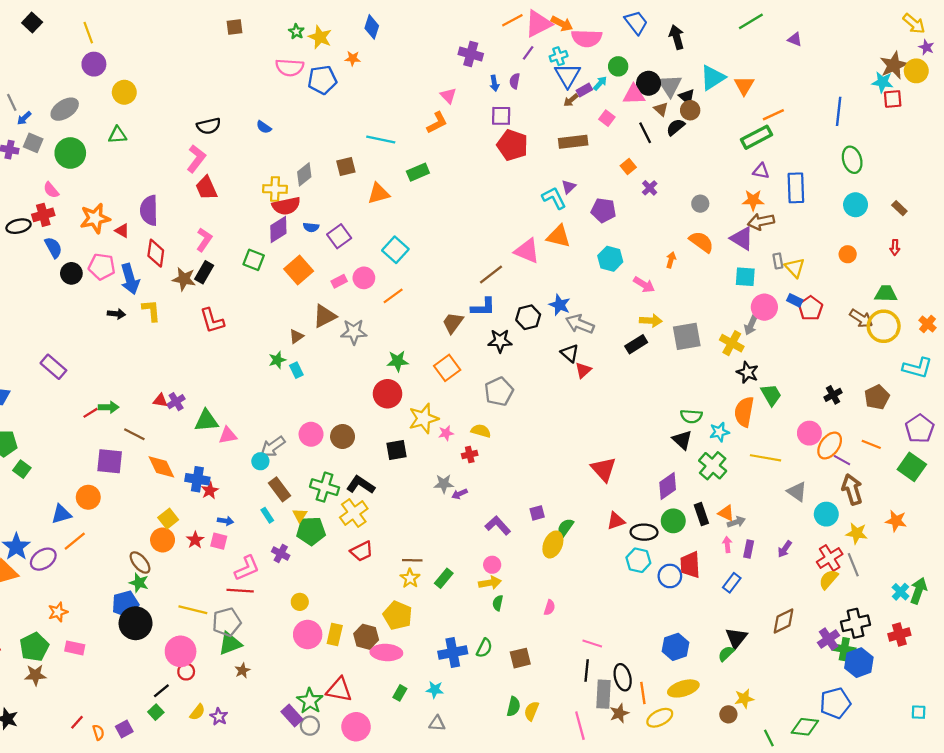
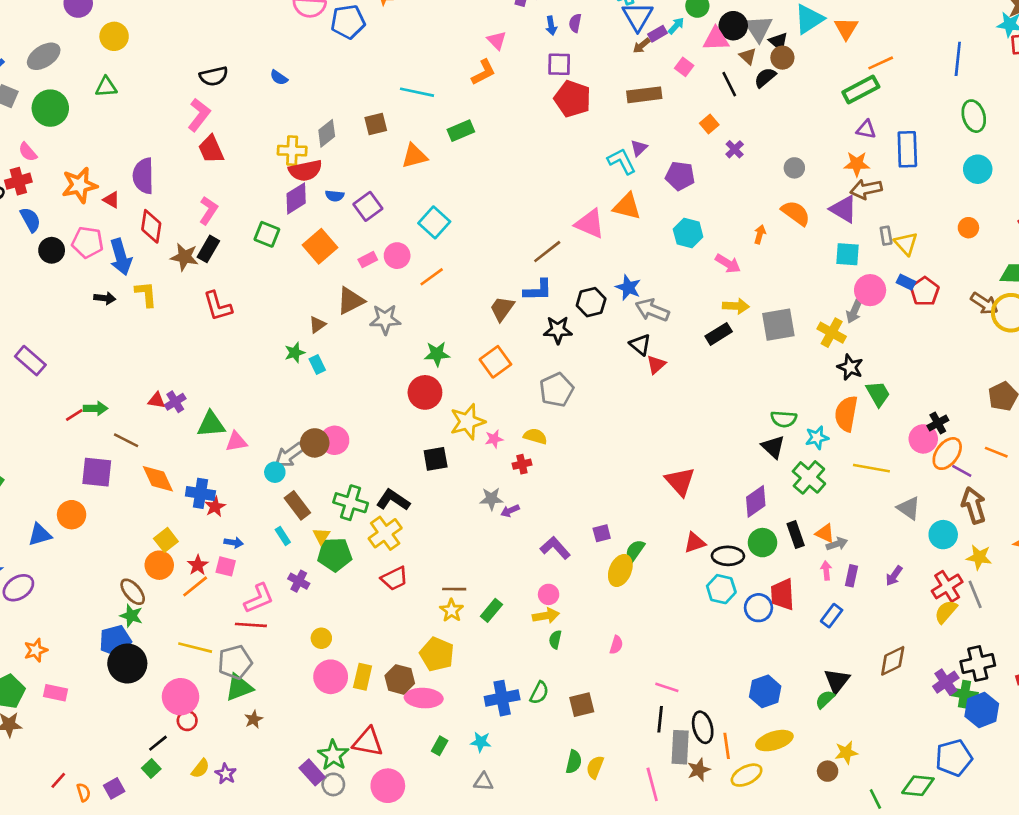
black cross: (833, 395) -> (938, 423), moved
brown circle: (343, 436) -> (315, 443), moved
orange line: (75, 541) -> (195, 586), moved

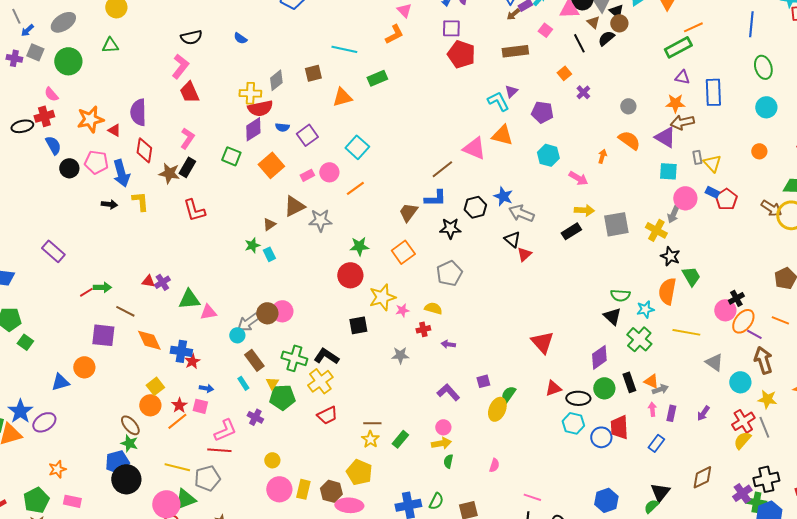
purple arrow: (510, 511) -> (448, 344), moved, turned 32
green triangle: (239, 687) -> (185, 499), moved

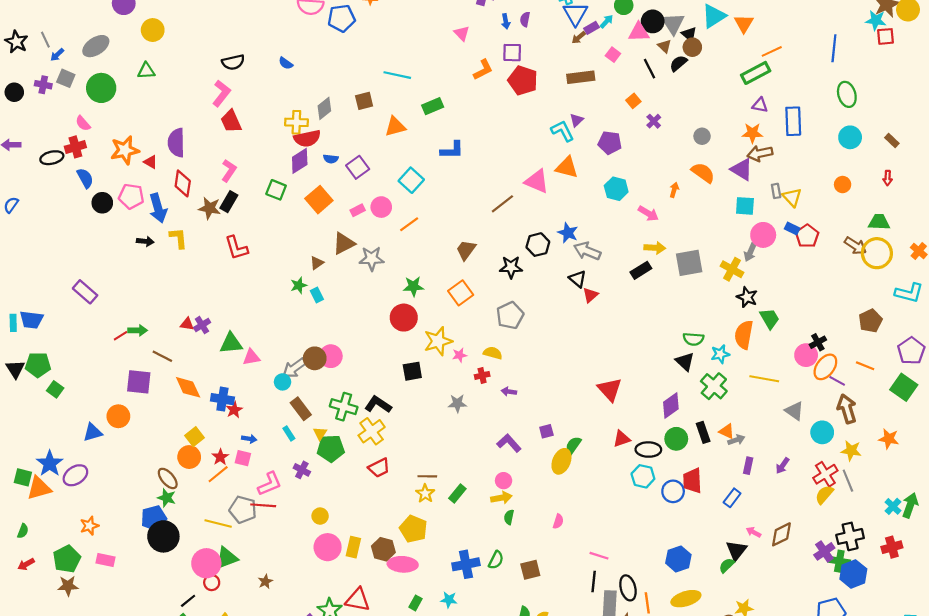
orange L-shape: (394, 34) -> (483, 70), moved
blue L-shape: (435, 198) -> (452, 150), moved
pink arrow: (652, 409) -> (754, 532), moved, turned -56
gray pentagon: (207, 478) -> (243, 510), moved, turned 30

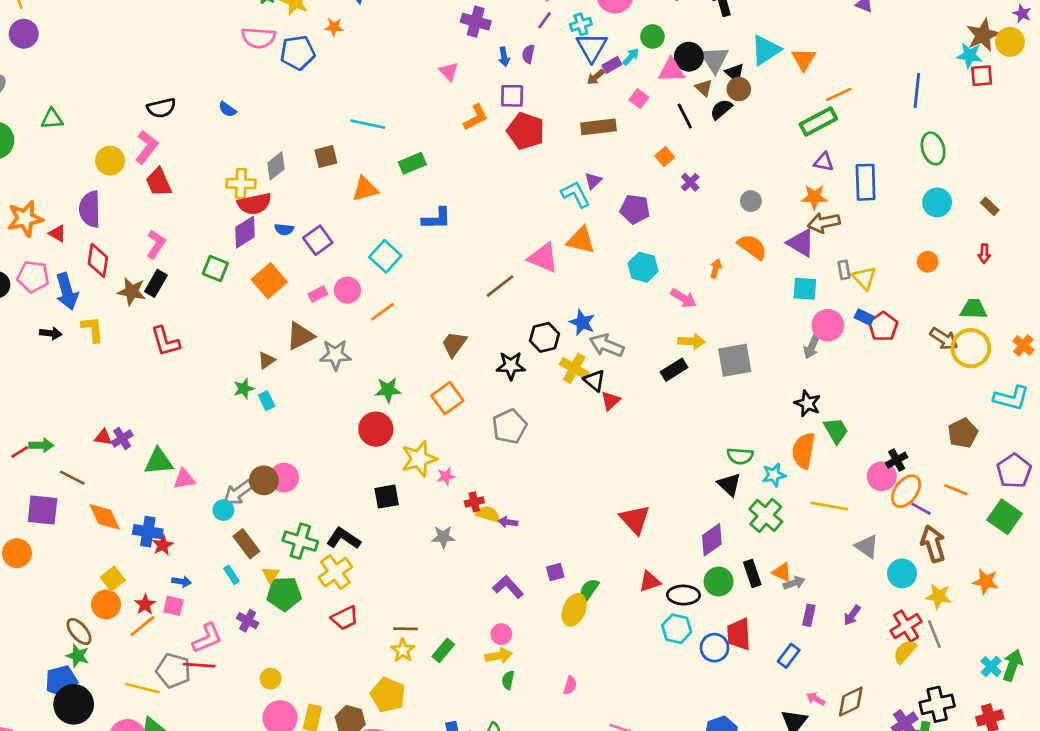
yellow circle: (153, 30) -> (110, 161), moved
yellow cross: (732, 269) -> (574, 368), moved
yellow semicircle: (493, 353) -> (488, 514), moved

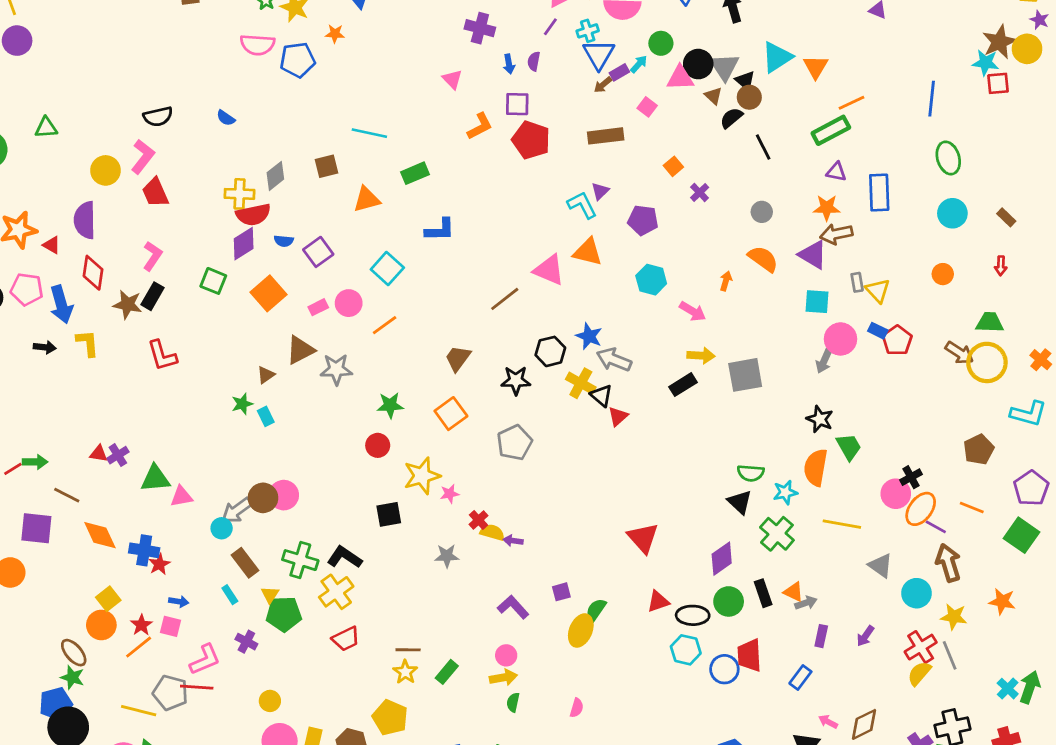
black line: (685, 116) -> (763, 147), moved
red circle: (376, 429) -> (378, 445), size x0.7
red cross: (474, 502) -> (479, 520), turned -30

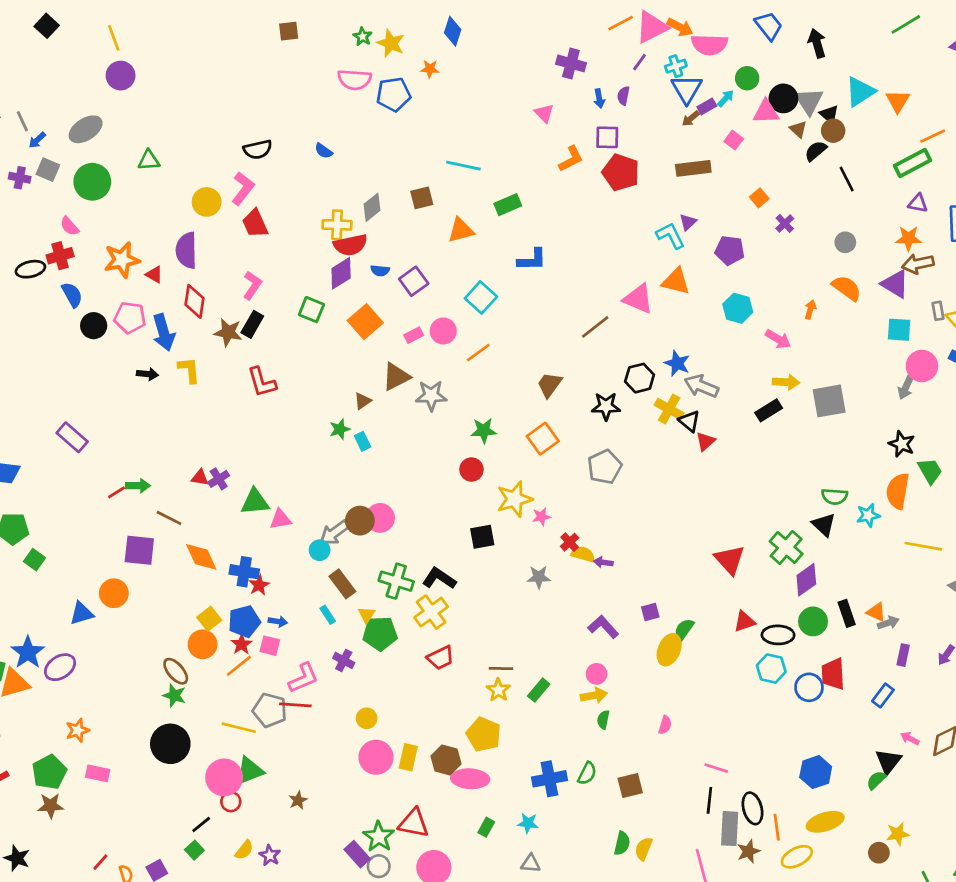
green cross: (777, 534) -> (786, 548), moved
blue pentagon: (56, 704) -> (244, 621), moved

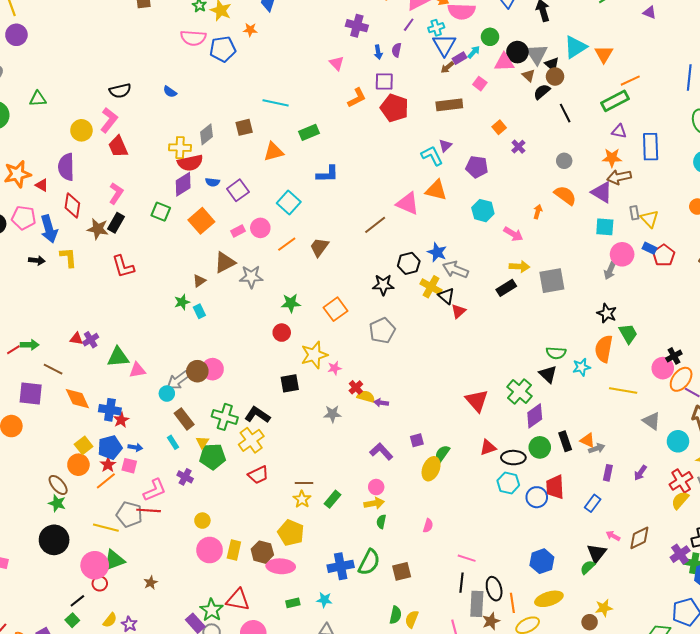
brown trapezoid: (549, 385) -> (319, 247), moved
green semicircle: (587, 773) -> (369, 562), size x1.5
green rectangle: (486, 827) -> (293, 603), turned 48

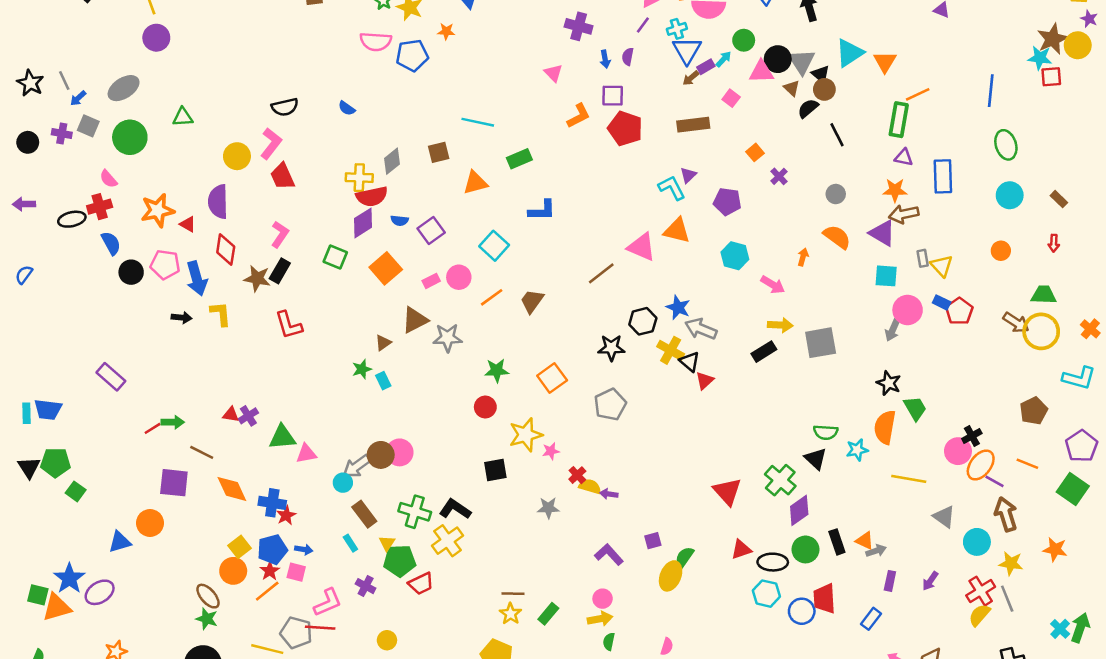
green rectangle: (615, 101) -> (899, 120), turned -52
red trapezoid: (258, 475) -> (421, 583), moved

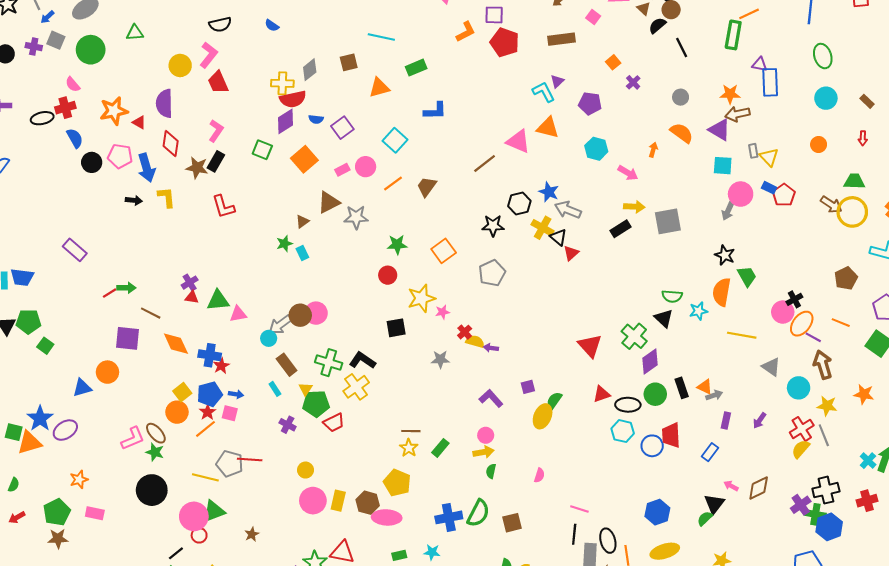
purple triangle: (904, 157) -> (760, 64), moved
red triangle: (231, 415) -> (192, 297), moved
pink L-shape: (328, 602) -> (133, 438), moved

